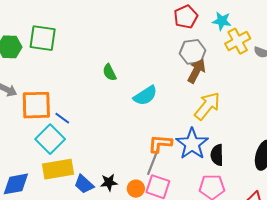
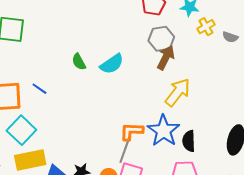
yellow cross: (238, 41) -> (206, 27), size x0.7
cyan semicircle: (145, 96) -> (112, 64), moved
blue line: (62, 118) -> (39, 89), moved

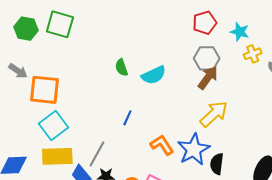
blue line: (39, 89) -> (127, 118), moved, turned 70
orange L-shape: (132, 131) -> (162, 145), turned 45
gray line: (125, 150) -> (97, 154), moved

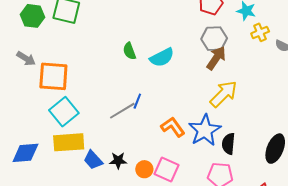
gray line: (97, 154) -> (122, 111), moved, turned 32

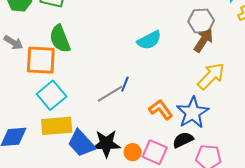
green semicircle: (129, 51) -> (60, 39), moved, size x1.6
black semicircle: (228, 144) -> (183, 140), moved, turned 60
blue trapezoid: (93, 160) -> (81, 143), size x1.4
black star: (118, 160) -> (106, 144), size x1.6

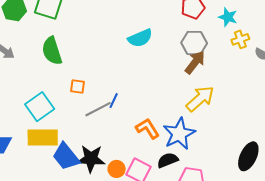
cyan semicircle: (149, 40) -> (140, 38), moved
orange square: (41, 60) -> (77, 86), moved, size x0.5

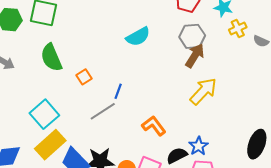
orange square: (77, 86) -> (84, 77), moved, turned -35
blue line: (114, 101) -> (118, 91), moved
blue star: (179, 134) -> (199, 146), moved, size x0.6
yellow rectangle: (43, 137) -> (50, 145), turned -36

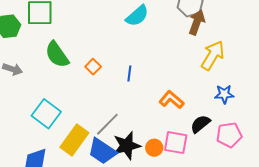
gray line: (103, 111) -> (107, 124), moved
cyan square: (44, 114) -> (46, 114), moved
blue star: (199, 146) -> (224, 94), moved, turned -30

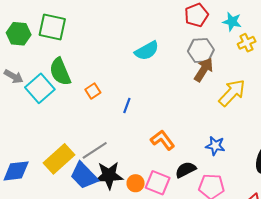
yellow arrow: (213, 55) -> (232, 93), moved
cyan square: (46, 114) -> (40, 88), moved

